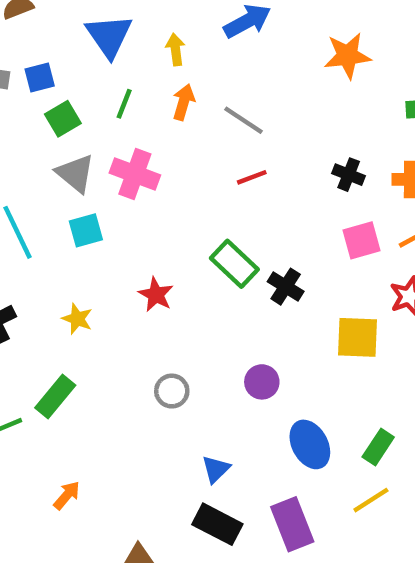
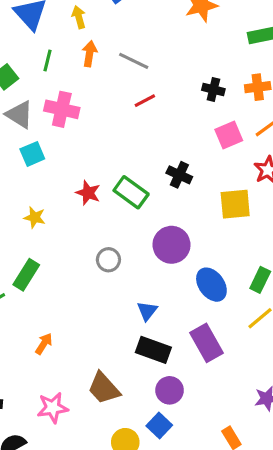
green rectangle: (234, 264) -> (131, 192), moved
purple circle: (262, 382) -> (171, 245), size x1.5

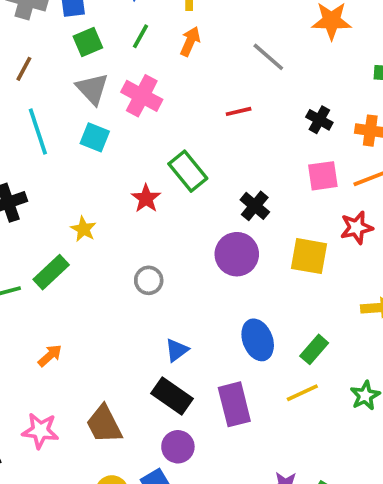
gray line: (134, 61) -> (268, 57), moved
cyan square: (32, 154) -> (95, 137), turned 30
green rectangle: (131, 192) -> (188, 171), moved
yellow star: (35, 217) -> (83, 229), moved
purple circle: (171, 245) -> (237, 254), moved

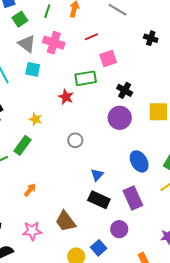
red line: (239, 111) -> (91, 37), moved
green rectangle: (188, 171) -> (86, 78), turned -50
pink square: (323, 176) -> (108, 59), moved
purple circle: (178, 447) -> (119, 229), moved

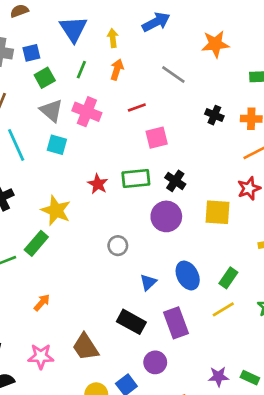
green rectangle: (86, 78) -> (136, 179), moved
yellow star: (36, 119) -> (56, 210), size x1.6
gray circle: (75, 140) -> (118, 246), moved
blue triangle: (97, 175) -> (148, 282), moved

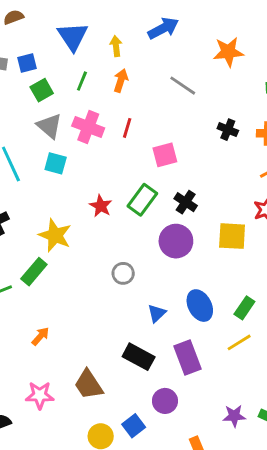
red line: (137, 108) -> (127, 128), moved, turned -54
green rectangle: (136, 179) -> (142, 200), turned -48

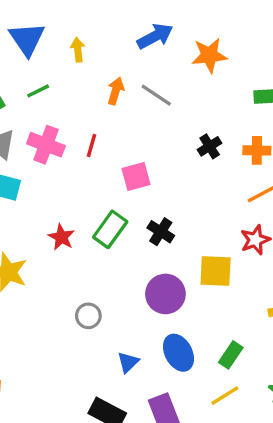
blue arrow: (163, 28) -> (155, 36), moved
green line: (82, 81) -> (38, 91), turned 42
orange arrow: (121, 81) -> (116, 91), moved
black cross: (228, 130) -> (210, 146), turned 36
purple circle: (176, 241) -> (165, 294), moved

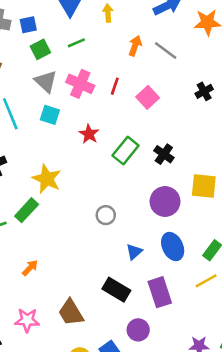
pink square: (136, 177) -> (148, 97), moved, turned -30
red star: (61, 237) -> (89, 134), moved

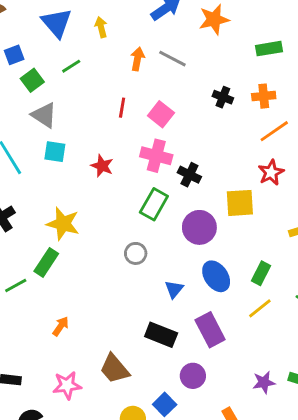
pink cross: (80, 84) -> (156, 156), moved
black cross: (204, 91) -> (223, 97), turned -30
green rectangle: (126, 150) -> (154, 204), moved

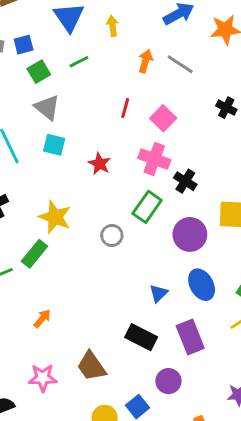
gray circle: (136, 253) -> (112, 235), moved

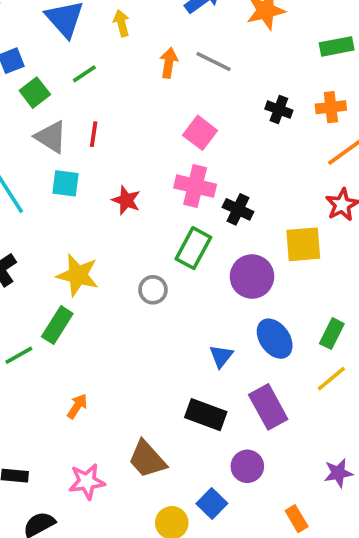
red line: (125, 108) -> (94, 134), moved

